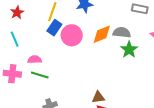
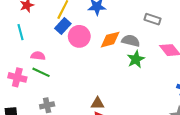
pink cross: (12, 74) -> (17, 77), moved

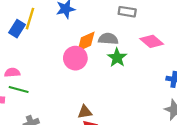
blue rectangle: (63, 26) -> (17, 29), moved
pink circle: (79, 36) -> (75, 58), moved

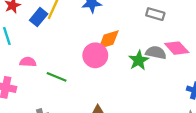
gray semicircle: (108, 39) -> (156, 53), moved
green line: (19, 90) -> (57, 77), moved

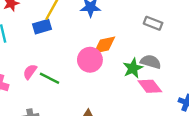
blue rectangle: (39, 17) -> (42, 27), moved, turned 30
pink diamond: (177, 48) -> (150, 86), moved
pink semicircle: (28, 62) -> (30, 72), moved, turned -63

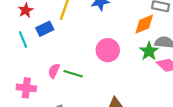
blue rectangle: (42, 27) -> (45, 29), moved
orange diamond: (104, 45) -> (144, 24), moved

